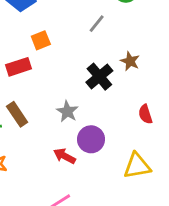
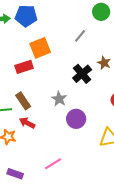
orange square: (41, 40) -> (40, 48), size x1.5
red arrow: (65, 156) -> (27, 123), moved

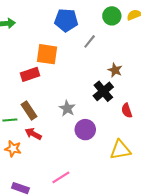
blue pentagon: (26, 16) -> (66, 20), moved
orange square: (40, 48) -> (47, 54), turned 30
black cross: (82, 74) -> (103, 91), moved

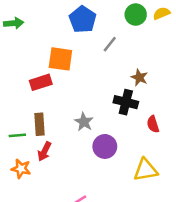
blue pentagon: (66, 20) -> (83, 19), turned 30
black cross: (103, 91) -> (126, 102), turned -36
brown rectangle: (29, 110) -> (39, 124), turned 30
red arrow: (33, 134) -> (44, 151), turned -91

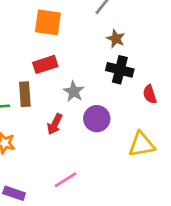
brown star: (139, 77) -> (116, 39), moved
red rectangle: (41, 82) -> (45, 64), moved
red arrow: (44, 151) -> (55, 124), moved

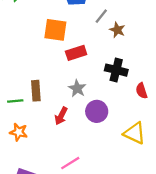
brown star: (116, 39) -> (117, 30), moved
red rectangle: (45, 64) -> (76, 53), moved
yellow triangle: (142, 144) -> (135, 133), turned 35

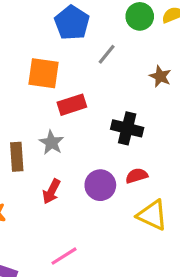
brown star: (117, 30) -> (160, 76), moved
gray star: (77, 88) -> (51, 143), moved
red semicircle: (141, 91) -> (137, 176), moved, turned 91

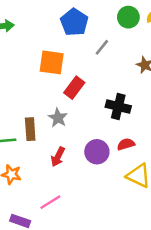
red rectangle: (72, 105) -> (74, 88), turned -35
pink line: (64, 256) -> (50, 202), moved

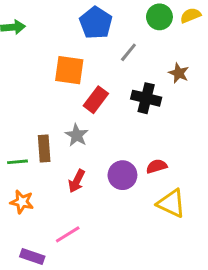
black cross: (118, 106) -> (146, 98), moved

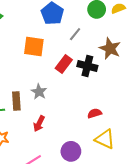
brown star: (179, 73) -> (110, 48), size x1.5
red rectangle: (96, 100) -> (64, 64), moved
purple circle: (122, 175) -> (71, 151), moved

